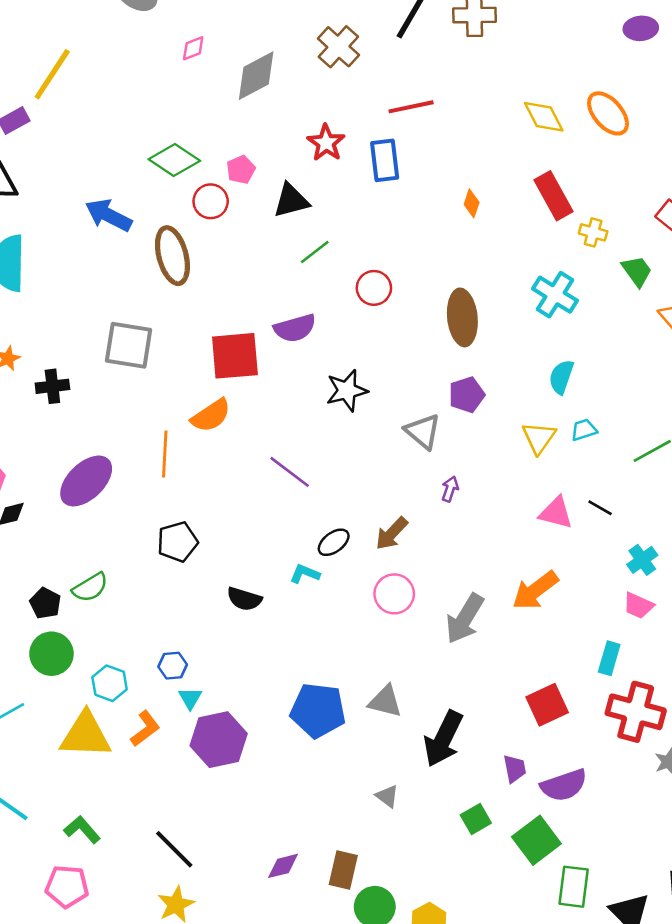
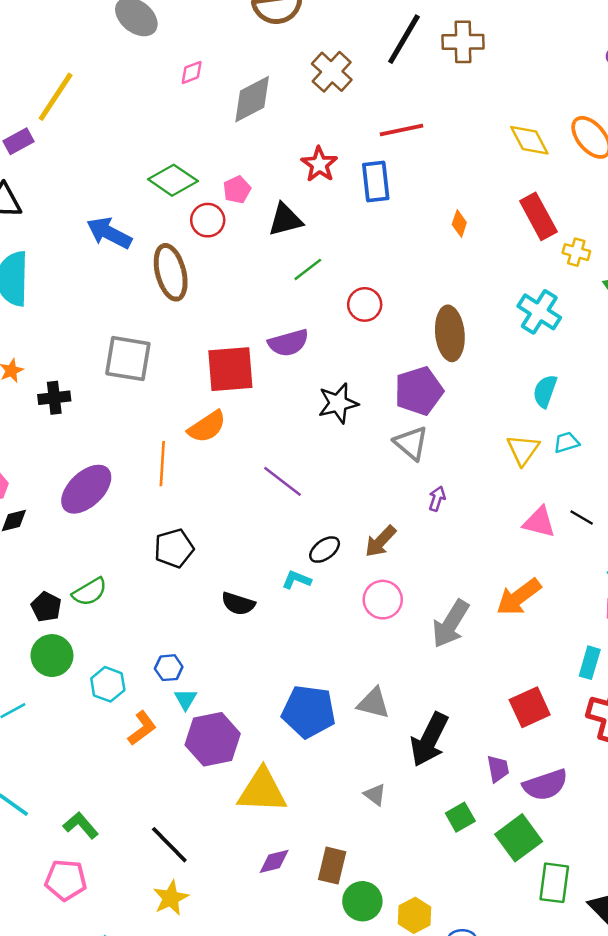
purple pentagon: (467, 395) -> (419, 391), moved, size x1.4
yellow triangle: (86, 735) -> (262, 791), moved

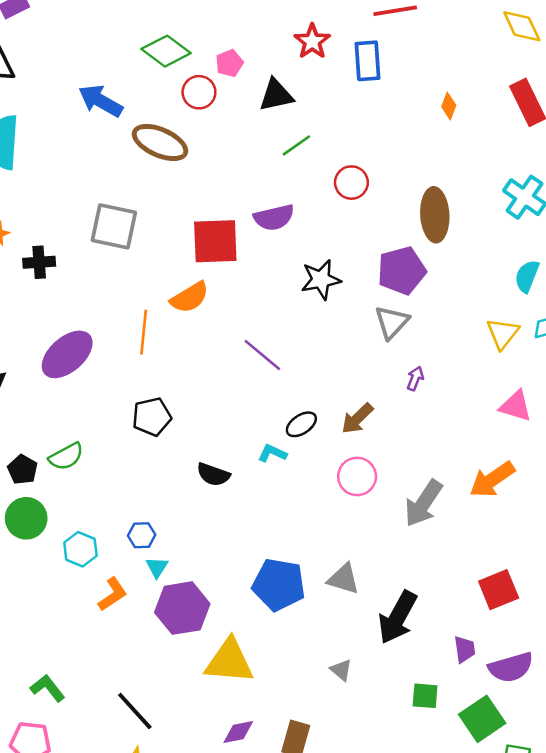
brown ellipse: (171, 272) -> (160, 142), turned -54
gray triangle: (411, 443) -> (392, 322), turned 30
green square: (460, 817) -> (425, 696), turned 32

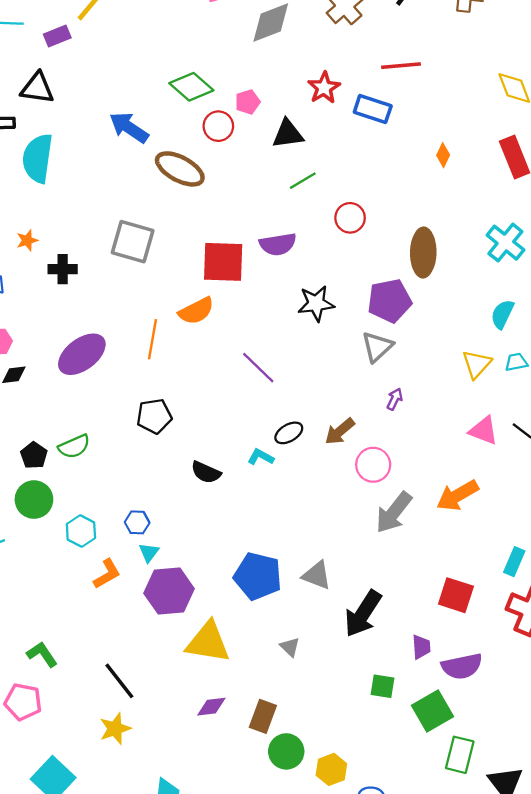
blue rectangle: (368, 61) -> (373, 109), turned -72
pink circle: (357, 476) -> (373, 465), moved
red square: (499, 590) -> (456, 595), turned 36
gray triangle: (341, 670) -> (290, 647), moved

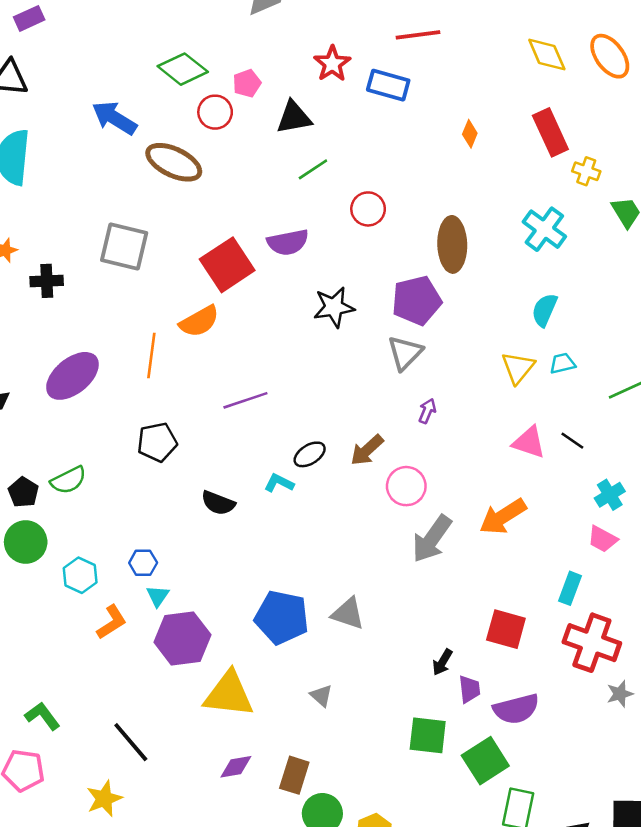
red square: (223, 262) -> (227, 265), turned -33
purple line: (258, 368) -> (245, 400), moved, turned -60
black arrow: (363, 614) -> (442, 662), moved, size x0.5
green square: (383, 686) -> (428, 735), size x1.4
yellow star: (115, 729) -> (104, 799), moved

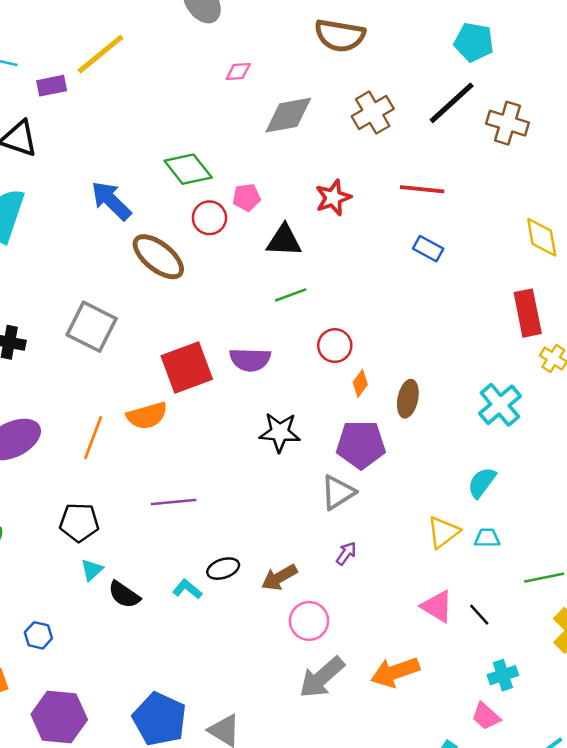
blue rectangle: (388, 85) -> (428, 249), moved, size x0.7
orange diamond: (470, 134) -> (360, 383), moved
brown ellipse: (452, 244) -> (408, 399), size x0.7
cyan triangle: (158, 596) -> (92, 570), moved

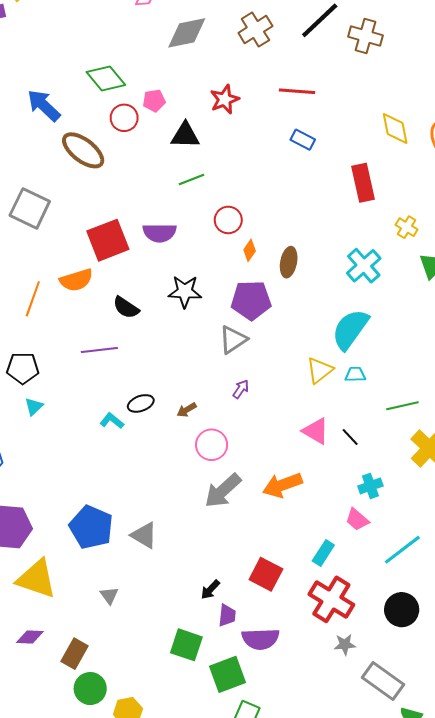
red rectangle: (528, 313) -> (363, 183), moved
cyan semicircle: (482, 483) -> (350, 329), size x1.6
brown arrow: (279, 577) -> (187, 410), size x0.7
black semicircle: (124, 595) -> (126, 308), moved

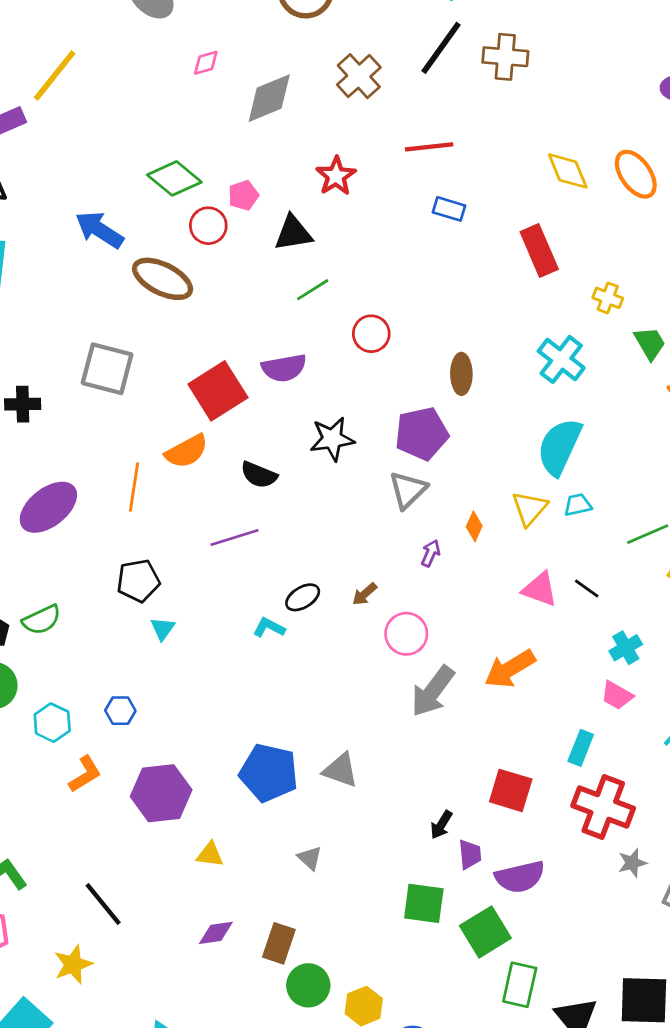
orange diamond: (250, 250) -> (474, 526), moved
yellow triangle: (37, 579) -> (210, 855), size x0.5

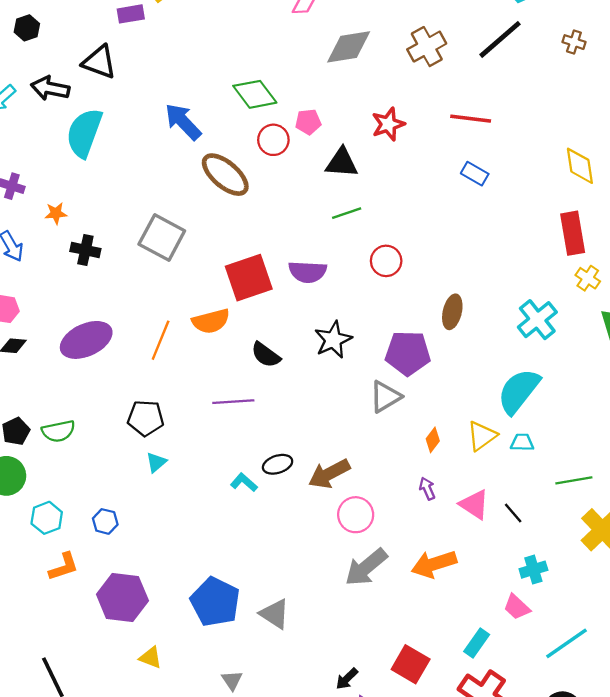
brown cross: (505, 57) -> (574, 42), moved, size x0.6
red rectangle: (539, 251) -> (573, 233), moved
black star: (332, 439) -> (333, 340), turned -30
purple arrow: (431, 553) -> (427, 489), moved, turned -60
brown arrow: (365, 594) -> (329, 474), size x1.8

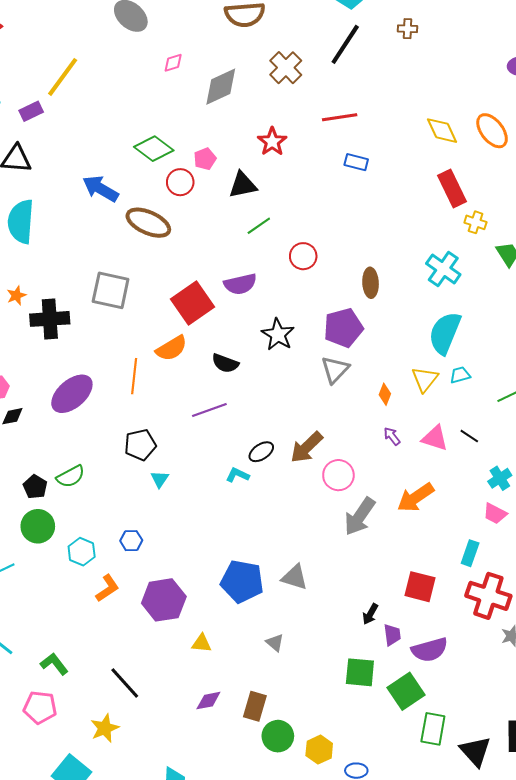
black cross: (85, 250) -> (50, 319), size x1.5

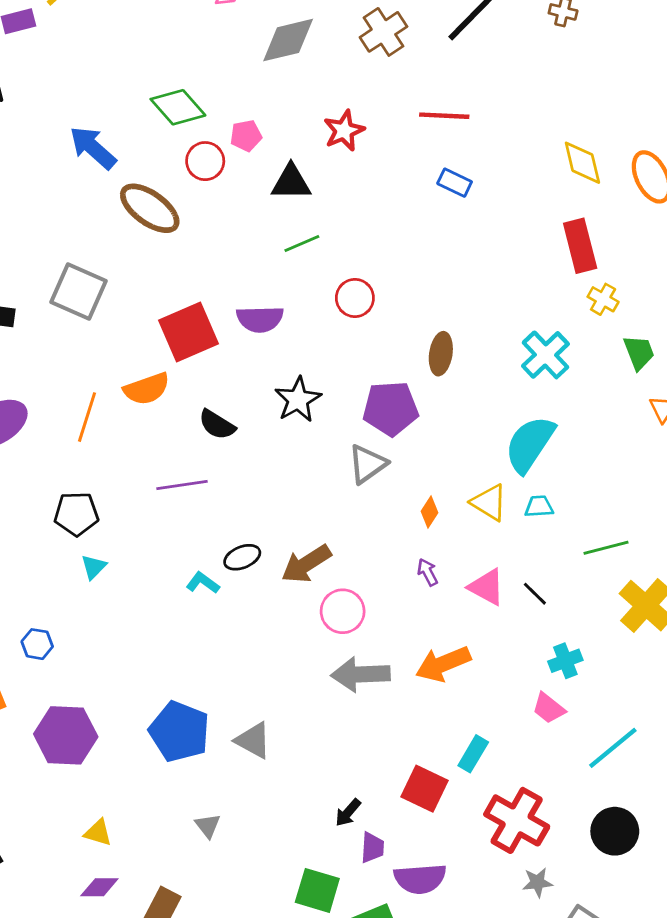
yellow triangle: (425, 379) -> (489, 503), turned -48
gray arrow: (360, 516) -> (360, 674), turned 42
cyan rectangle: (470, 553) -> (473, 754), moved
yellow triangle: (202, 643) -> (98, 833), moved

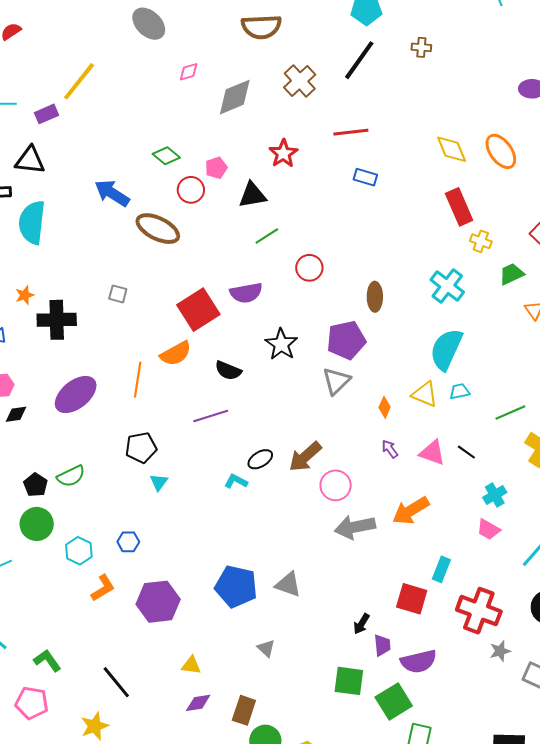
green diamond: (178, 107) -> (166, 156), size x0.7
gray square: (78, 292) -> (118, 294), size x0.5
green trapezoid: (639, 352) -> (511, 274), turned -84

